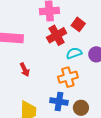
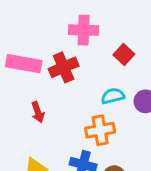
red cross: (57, 35) -> (64, 67), moved

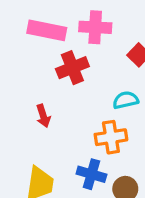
pink rectangle: (24, 64) -> (47, 30), moved

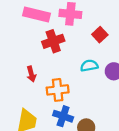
orange cross: (111, 137) -> (58, 90), moved

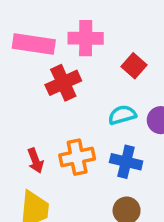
red arrow: (31, 74) -> (35, 161), moved
blue cross: (63, 116) -> (126, 162), moved

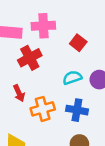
red arrow: (35, 161) -> (19, 93), moved

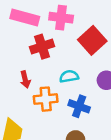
red square: (78, 43) -> (92, 40), size x1.6
cyan semicircle: (72, 78) -> (69, 76), moved

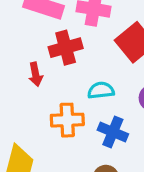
red arrow: (25, 79) -> (36, 74), moved

